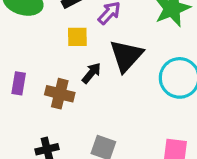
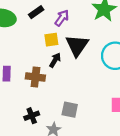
yellow square: (77, 37) -> (51, 40), moved

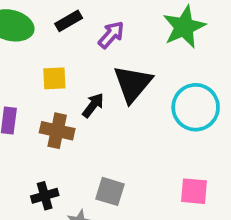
yellow square: (51, 40) -> (54, 78), moved

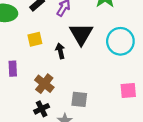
black arrow: (93, 105) -> (60, 51), turned -40
brown cross: (57, 131) -> (44, 84), moved, turned 36

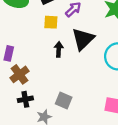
yellow square: (35, 39) -> (51, 22), moved
brown cross: (44, 84) -> (19, 74), moved

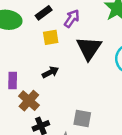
black arrow: (59, 49) -> (50, 72), moved, turned 72

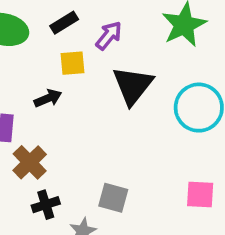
black arrow: (50, 72) -> (48, 98), moved

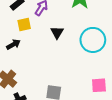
black triangle: (133, 85) -> (57, 32), size x0.6

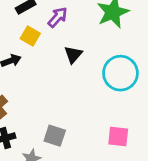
yellow square: (24, 25) -> (30, 36), turned 32

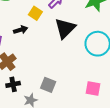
black triangle: (73, 54) -> (65, 28), size x1.6

